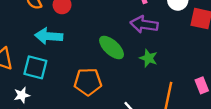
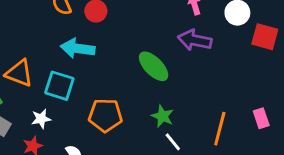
green star: (149, 58) -> (163, 116), moved
orange pentagon: (88, 82) -> (105, 115), moved

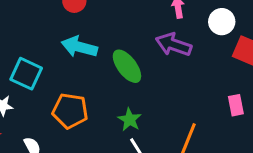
cyan arrow: (78, 48) -> (79, 47), moved
pink rectangle: (261, 118) -> (236, 105), moved

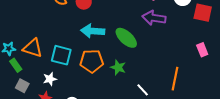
orange pentagon: (70, 111) -> (92, 61), moved
green star: (130, 120) -> (118, 67), moved

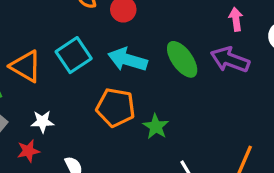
green ellipse: (126, 38) -> (182, 59), moved
cyan square: (61, 55) -> (74, 55), moved, turned 30

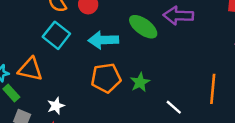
cyan square: (74, 55) -> (56, 35), moved
green star: (156, 127) -> (140, 82), turned 30

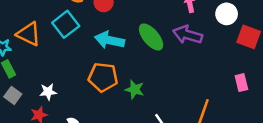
orange triangle: (30, 69) -> (29, 34), moved
green star: (140, 82) -> (135, 90), turned 30

